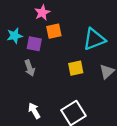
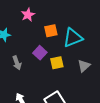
orange square: (54, 31) -> (51, 31), moved
purple square: (34, 44) -> (40, 53), moved, turned 32

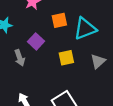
purple square: (40, 53) -> (36, 41), moved

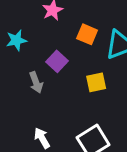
orange square: (59, 20) -> (87, 34), turned 35

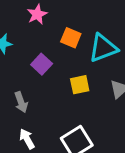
gray arrow: (36, 82) -> (21, 102), moved

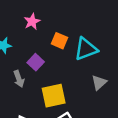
yellow square: (80, 85) -> (54, 96), moved, size x1.5
gray arrow: (21, 102) -> (19, 79), moved

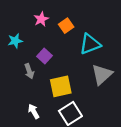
orange square: (60, 41) -> (66, 26), moved, turned 32
gray triangle: (99, 82) -> (102, 74), size x1.5

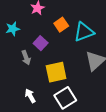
orange square: (66, 26) -> (61, 25), moved

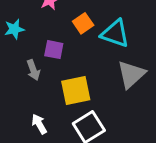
cyan triangle: (84, 32) -> (115, 33), turned 40
purple square: (41, 43) -> (54, 50), turned -32

